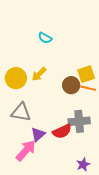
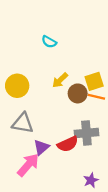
yellow arrow: (39, 74) -> (60, 80), moved

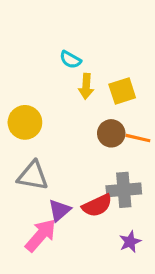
yellow arrow: (60, 80) -> (86, 86), moved, turned -42
yellow square: (94, 81) -> (122, 91), moved
purple star: (91, 180) -> (130, 242), moved

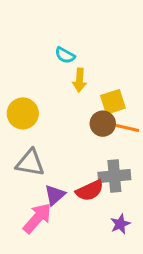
yellow square: (122, 91) -> (113, 102), moved

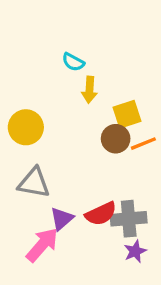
orange line: (127, 128) -> (143, 144), turned -35
gray cross: (114, 176) -> (129, 219), moved

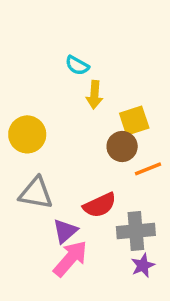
orange line: (143, 144) -> (148, 169), moved
red semicircle: (101, 214) -> (100, 205), moved
pink arrow: (42, 245) -> (70, 259), moved

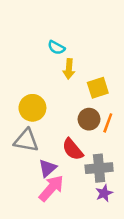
yellow circle: (27, 134) -> (32, 108), moved
brown circle: (122, 146) -> (89, 119), moved
orange line: (148, 169) -> (108, 123), turned -48
red semicircle: (100, 205) -> (73, 149), turned 75

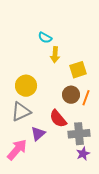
gray triangle: (26, 141) -> (21, 112), turned -35
pink arrow: (51, 188) -> (17, 150), moved

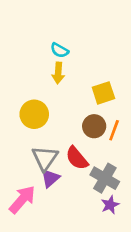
yellow arrow: (55, 55) -> (58, 73), moved
gray triangle: (21, 112) -> (45, 158), moved, turned -30
gray cross: (79, 134) -> (105, 178), turned 35

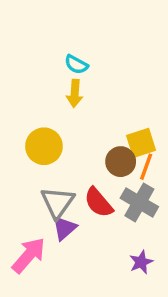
yellow square: (103, 93) -> (141, 143), moved
gray cross: (105, 178) -> (139, 202), moved

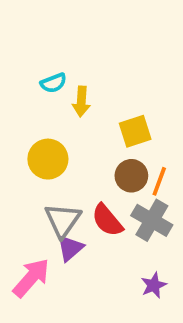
cyan semicircle: (76, 64) -> (53, 83), moved, turned -50
yellow square: (141, 143) -> (135, 131), moved

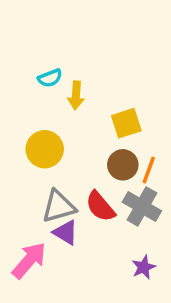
gray triangle: (63, 220) -> (59, 206), turned 39
purple triangle: (70, 248) -> (66, 233), turned -48

